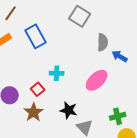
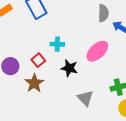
black star: (69, 110) -> (69, 68), moved

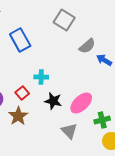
gray semicircle: (103, 13) -> (87, 46), turned 48
pink ellipse: (97, 51) -> (81, 103), moved

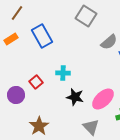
red square: (22, 93) -> (36, 82), moved
brown star: (18, 116) -> (39, 126), moved

